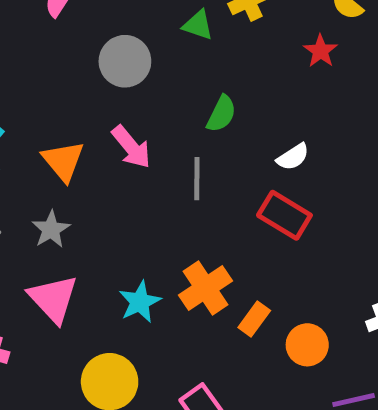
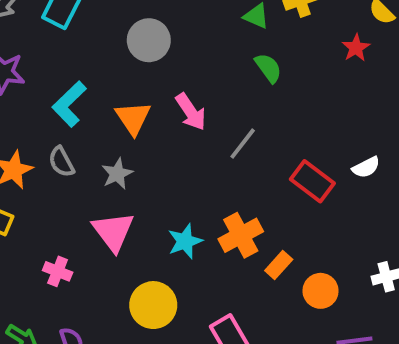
gray circle: (125, 61) -> (149, 40), moved
green semicircle: (221, 114) -> (268, 68), moved, turned -68
white semicircle: (293, 157) -> (366, 167), moved
gray line: (197, 179) -> (243, 144), turned 32

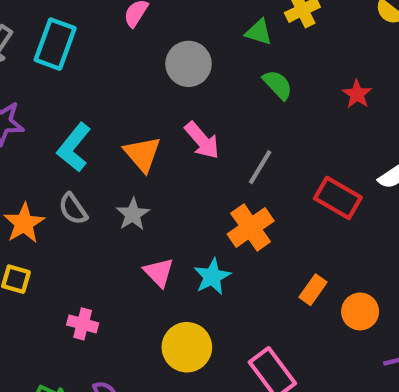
gray circle: (149, 40) -> (189, 64), moved
red star: (356, 48) -> (357, 94), moved
pink triangle: (113, 231) -> (159, 272), moved, size x0.7
orange cross: (241, 235) -> (251, 227), moved

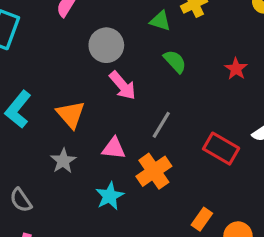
pink arrow: (202, 140) -> (123, 86), moved
gray semicircle: (73, 209) -> (21, 200), moved
pink triangle: (159, 272) -> (114, 148), moved, turned -40
cyan star: (212, 277) -> (110, 196), moved

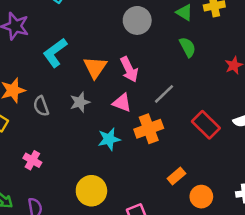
pink arrow: (123, 86) -> (129, 69), moved
gray semicircle: (21, 200) -> (41, 106), moved

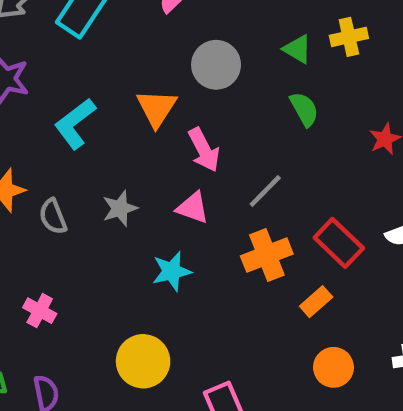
orange triangle: (95, 67) -> (156, 108), moved
orange cross: (149, 129) -> (267, 255), moved
orange rectangle: (176, 176) -> (316, 302), moved

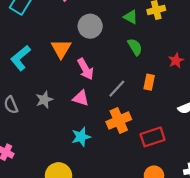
red rectangle: (339, 243) -> (153, 137), moved, turned -60
cyan star: (172, 271) -> (81, 137), moved
orange rectangle: (316, 302) -> (149, 82), moved, turned -35

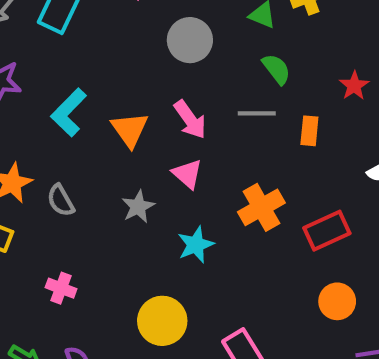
orange triangle: (61, 49) -> (130, 130), moved
gray line: (117, 89) -> (257, 113), moved, turned 54
pink triangle: (81, 98) -> (187, 174), turned 30
gray star: (44, 100) -> (138, 207), moved

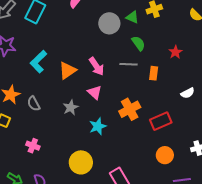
gray circle: (190, 40) -> (109, 23), moved
orange triangle: (130, 130) -> (68, 70), turned 30

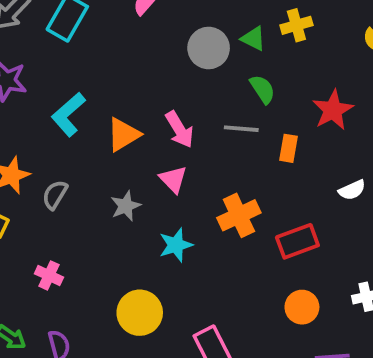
red star: (175, 52) -> (333, 110), size x1.5
gray semicircle: (34, 104) -> (55, 195), turned 56

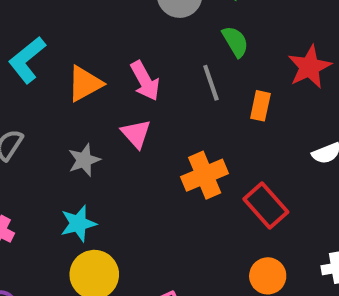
gray line: (241, 129) -> (211, 83), turned 64
red rectangle: (297, 241) -> (266, 205), turned 66
cyan star: (176, 245) -> (78, 224), moved

